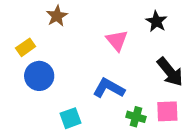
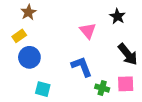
brown star: (57, 16) -> (28, 12), moved
blue L-shape: (109, 88) -> (82, 67), turned 40
cyan square: (71, 118) -> (43, 89), moved, turned 35

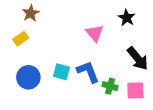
blue circle: (29, 57) -> (28, 77), moved
green cross: (102, 88) -> (110, 86), moved
cyan square: (43, 89) -> (61, 72), moved

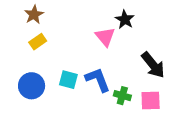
black star: (127, 18) -> (125, 19), moved
yellow rectangle: (21, 39) -> (38, 42), moved

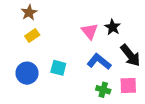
black star: (125, 19) -> (113, 27), moved
blue L-shape: (98, 80) -> (99, 62), moved, turned -30
green cross: (122, 96) -> (103, 90), moved

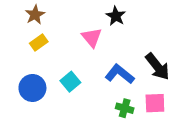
black star: (113, 27) -> (116, 16), moved
pink triangle: (90, 31) -> (92, 37), moved
cyan square: (58, 68) -> (70, 82), turned 35

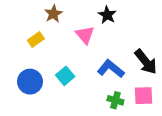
brown star: (35, 15) -> (53, 14), moved

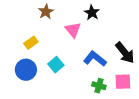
yellow rectangle: (36, 39) -> (31, 43), moved

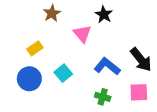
green cross: (99, 86) -> (103, 97), moved

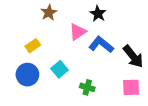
pink triangle: (82, 34) -> (78, 32), turned 36
blue L-shape: (107, 66) -> (101, 45), moved
green cross: (103, 97) -> (87, 87), moved

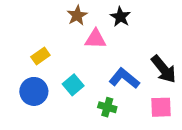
brown star: (49, 13) -> (77, 15), moved
pink triangle: (78, 32) -> (95, 39), turned 36
blue L-shape: (101, 45) -> (124, 78), moved

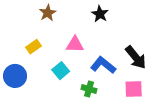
brown star: (77, 15) -> (48, 13), moved
pink triangle: (95, 39) -> (75, 44), moved
blue circle: (34, 91) -> (15, 76), moved

